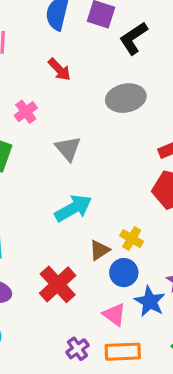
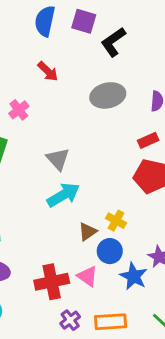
gray triangle: (68, 149) -> (58, 159), moved
red cross: (58, 284) -> (52, 282), moved, turned 32
pink triangle: (114, 315) -> (87, 276), moved

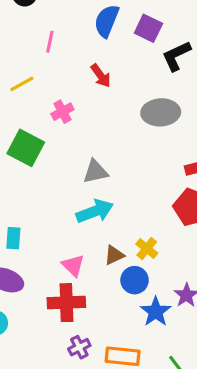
gray triangle: (58, 159) -> (95, 172), turned 50
pink triangle: (87, 276) -> (73, 265), moved

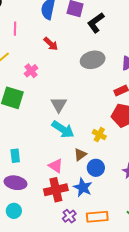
gray triangle: (95, 172) -> (59, 105), turned -36
cyan arrow: (95, 211) -> (63, 129), turned 65
yellow cross: (147, 249) -> (99, 135), moved
blue star: (156, 312) -> (83, 187), moved

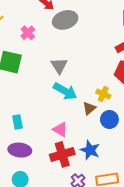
gray ellipse: (93, 60) -> (65, 20), moved
brown triangle: (80, 155) -> (89, 108), moved
blue circle: (96, 168) -> (109, 119), moved

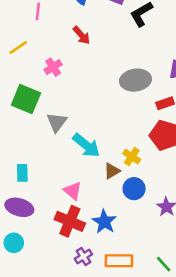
gray ellipse: (65, 20) -> (136, 80), moved
gray triangle: (59, 66) -> (57, 122), moved
red cross: (62, 154) -> (70, 221), turned 30

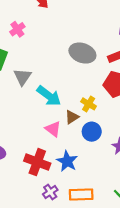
gray ellipse: (136, 80) -> (82, 53), moved, turned 30
pink triangle: (73, 191) -> (53, 129), moved

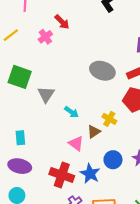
pink cross: (17, 29) -> (45, 37), moved
cyan arrow: (49, 96) -> (71, 112), size x0.6
blue circle: (92, 132) -> (113, 160), moved

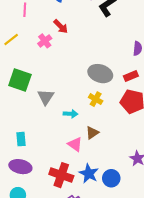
cyan arrow: (71, 112) -> (70, 114), turned -32
yellow cross: (109, 119) -> (96, 99), moved
blue circle: (113, 160) -> (111, 178), moved

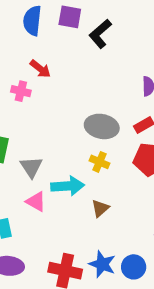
pink cross: (45, 41) -> (21, 91), turned -32
cyan arrow: (70, 114) -> (68, 186), size x1.6
pink triangle: (75, 144) -> (36, 202), moved

